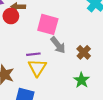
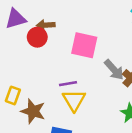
gray arrow: (58, 45) -> (114, 70), moved

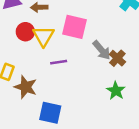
red circle: (37, 37) -> (25, 32), moved
yellow triangle: (74, 100) -> (44, 36), moved

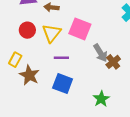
red circle: (25, 32) -> (27, 30), moved
green star: (116, 91) -> (101, 99), moved
blue square: (50, 113) -> (63, 83), moved

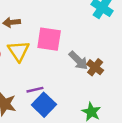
purple line: (61, 58) -> (35, 90), moved
blue square: (63, 83) -> (44, 105), turned 36

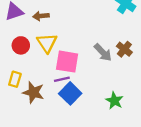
pink square: (49, 39) -> (67, 62), moved
brown cross: (95, 67) -> (124, 49), moved

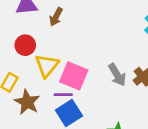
brown arrow: (41, 16) -> (56, 17), turned -70
yellow triangle: (47, 43) -> (47, 66), moved

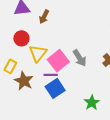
gray arrow: (117, 75) -> (80, 58), moved
pink square: (74, 76) -> (58, 61), turned 30

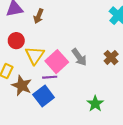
blue square: (55, 88) -> (44, 96), moved

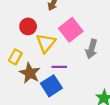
gray arrow: (79, 57) -> (91, 49), turned 48
pink square: (57, 62) -> (71, 30), moved

